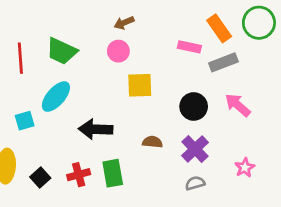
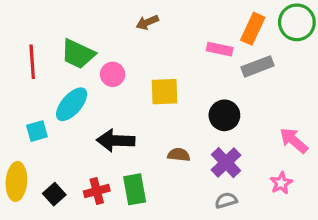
orange rectangle: (219, 28) -> (253, 29), turned 60
pink circle: (118, 51) -> (113, 74), moved
pink arrow: (238, 105) -> (294, 141), moved

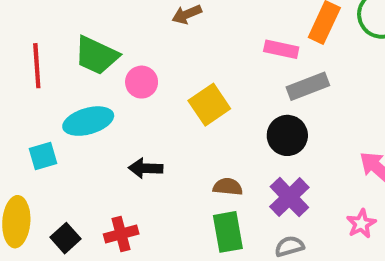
gray rectangle: (258, 66) -> (308, 86), moved
yellow square: (165, 92) -> (209, 105), turned -32
cyan ellipse: (72, 104) -> (88, 121), turned 33
black arrow: (116, 141) -> (146, 168), size x0.7
green rectangle: (135, 189) -> (228, 232), moved

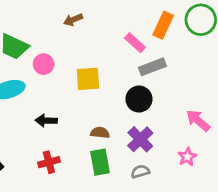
pink rectangle: (281, 49) -> (135, 43), turned 30
yellow square: (209, 105) -> (88, 79), turned 30
red cross: (121, 234) -> (49, 162), moved

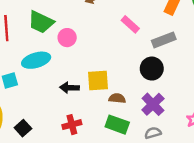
pink rectangle: (135, 43) -> (130, 24), moved
yellow square: (88, 79) -> (98, 80), moved
green rectangle: (100, 162) -> (117, 125), turned -60

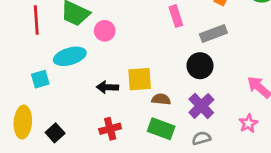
pink rectangle: (130, 24) -> (176, 16), turned 30

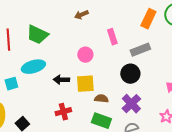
pink circle: (105, 31) -> (85, 55), moved
black arrow: (107, 87) -> (61, 80), moved
red cross: (110, 129) -> (63, 112), moved

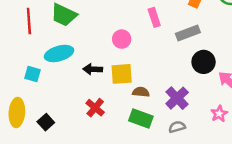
black circle: (130, 74) -> (204, 62), moved
cyan square: (11, 84) -> (33, 74), turned 32
red cross: (63, 112) -> (95, 108), turned -35

